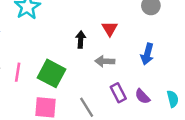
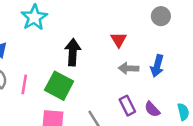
black arrow: (81, 39) -> (73, 52), moved, size x1.5
gray arrow: (105, 61) -> (129, 68), moved

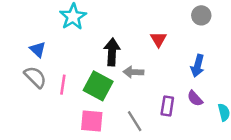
gray arrow: (129, 68) -> (133, 72), moved
purple rectangle: (127, 106) -> (167, 106), turned 36
purple semicircle: (152, 109) -> (195, 98), moved

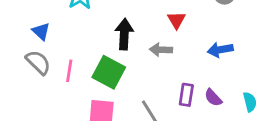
blue arrow: (198, 66) -> (220, 50), turned 65
gray arrow: (133, 72) -> (161, 50), moved
purple semicircle: (195, 98) -> (213, 98), moved

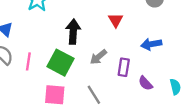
gray arrow: (161, 50) -> (98, 57), moved, turned -42
purple rectangle: (186, 95) -> (124, 67), moved

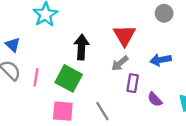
red triangle: (116, 20) -> (125, 35), size x1.5
gray arrow: (98, 57) -> (120, 63), moved

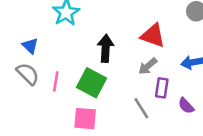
red triangle: (125, 35) -> (153, 36), turned -40
gray line: (102, 111) -> (141, 108), moved

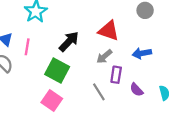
black arrow: (106, 48) -> (69, 41), turned 40
pink line: (56, 81) -> (27, 47), moved
pink square: (85, 119) -> (52, 100), turned 30

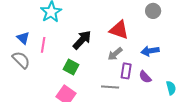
green square: (57, 70) -> (71, 67), size x0.7
purple semicircle: (136, 90) -> (145, 77), moved
gray line: (99, 92) -> (110, 87), turned -54

